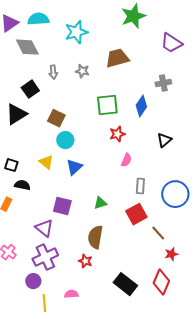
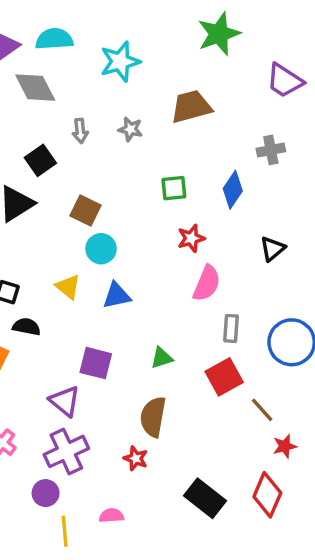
green square: (107, 105) -> (174, 188), size x0.7
pink semicircle: (126, 160) -> (207, 283), size x1.5
blue triangle: (74, 167) -> (117, 296), turned 30

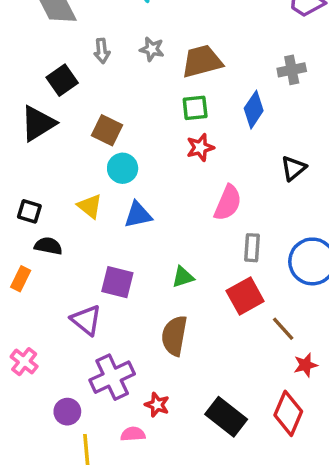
brown trapezoid: (191, 107) -> (202, 61), moved
red star: (191, 238) -> (200, 148), moved
purple cross: (66, 451) -> (112, 377), moved
red star: (136, 458) -> (157, 405), moved

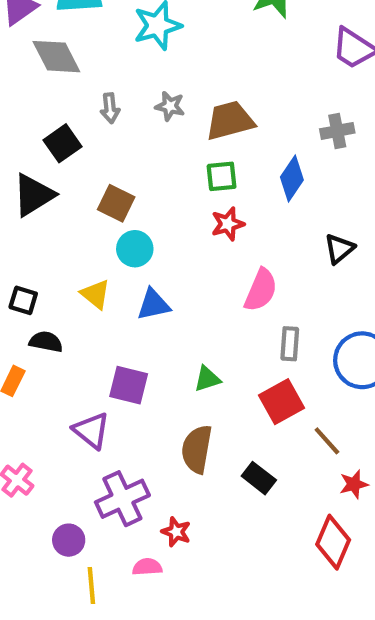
black rectangle: (226, 417) -> (259, 478), moved, size x0.7

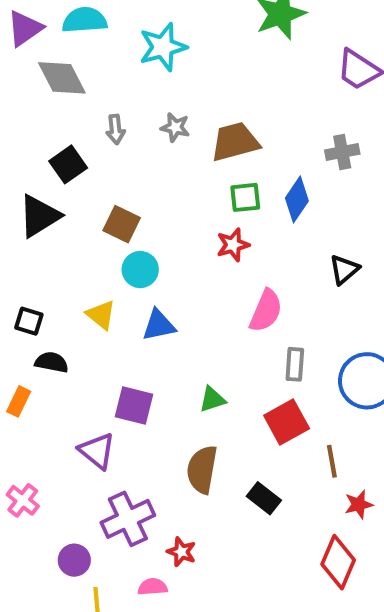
green square: (222, 176) -> (245, 197), moved
brown line: (327, 441) -> (332, 461), turned 32

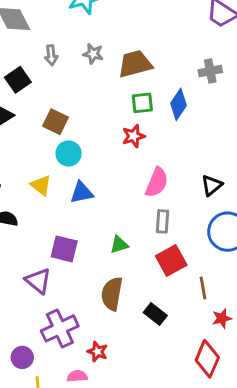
black triangle: (344, 270) -> (212, 185), moved
gray rectangle: (295, 364) -> (163, 221), moved

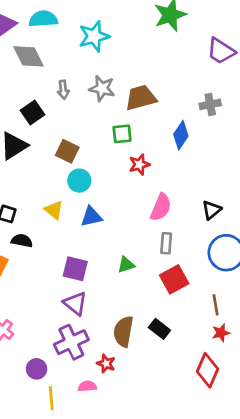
gray star: (93, 54) -> (102, 88), size x1.4
green square: (142, 103) -> (122, 134), moved
purple triangle: (38, 281) -> (75, 303), moved
brown line: (203, 288) -> (216, 305), moved
brown semicircle: (112, 294) -> (123, 331), moved

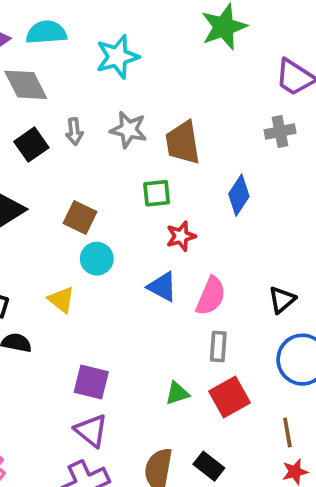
brown trapezoid: (141, 98) -> (183, 143), turned -84
gray cross: (210, 104) -> (280, 131), moved
black square: (33, 112) -> (31, 145), moved
blue triangle: (91, 217) -> (162, 287), moved, turned 40
green triangle: (126, 265) -> (177, 393), moved

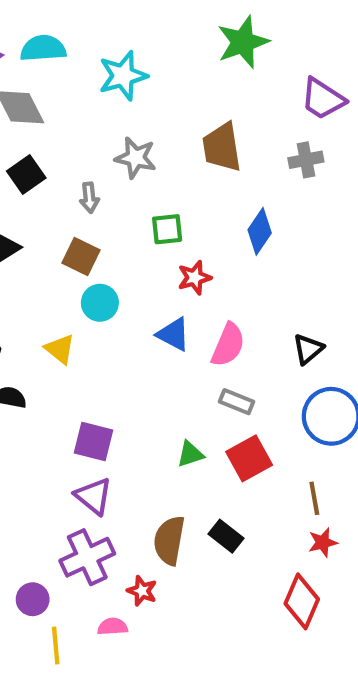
gray arrow: (74, 131) -> (89, 198), moved
brown trapezoid: (183, 143) -> (222, 147), moved
gray rectangle: (218, 346) -> (237, 402), turned -72

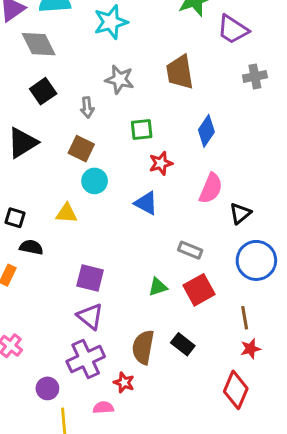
purple trapezoid: (323, 99) -> (233, 29), moved
gray cross: (306, 160) -> (255, 76), moved
pink semicircle: (228, 345) -> (211, 188), moved
yellow triangle: (60, 349) -> (67, 213), turned -35

